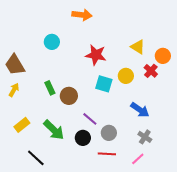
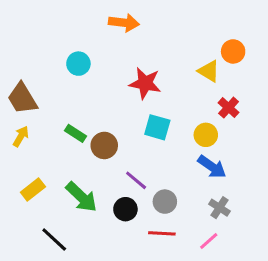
orange circle: (163, 56) -> (233, 51), moved
yellow circle: (126, 76) -> (206, 135), moved
green rectangle: (50, 88) -> (75, 133), turned -32

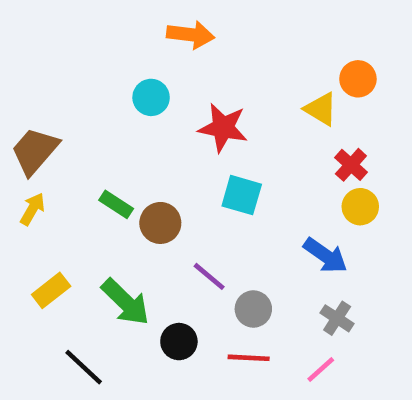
cyan circle: (78, 64) -> (151, 97), moved
brown trapezoid: (22, 98) -> (35, 151), turned 72
yellow circle: (206, 135) -> (360, 207), moved
black circle: (125, 209) -> (179, 342), moved

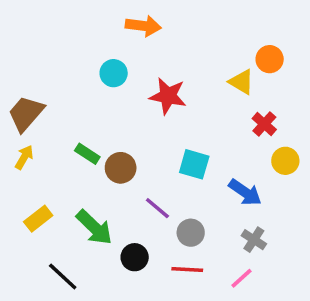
cyan square: (242, 195) -> (194, 164), moved
yellow circle: (360, 207) -> (285, 161), moved

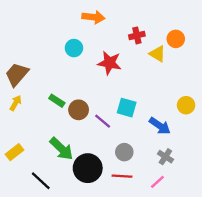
red cross: (264, 124) -> (137, 35), moved, turned 35
purple line: (157, 208) -> (103, 121), moved
yellow rectangle: (38, 219) -> (14, 152), moved
black circle: (135, 257) -> (88, 168), size x1.6

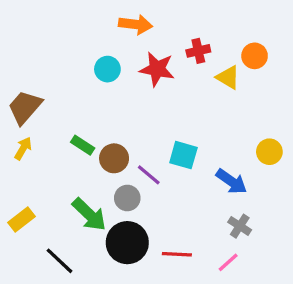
red star: (109, 63) -> (157, 69), moved
gray circle: (124, 152) -> (127, 198), moved

